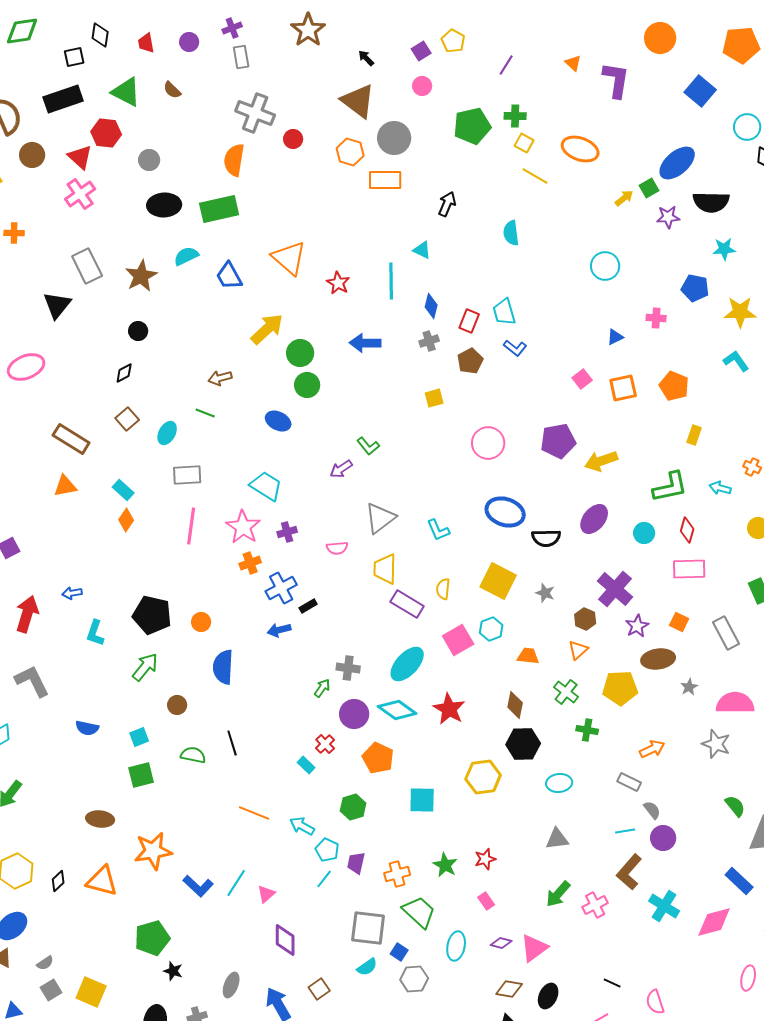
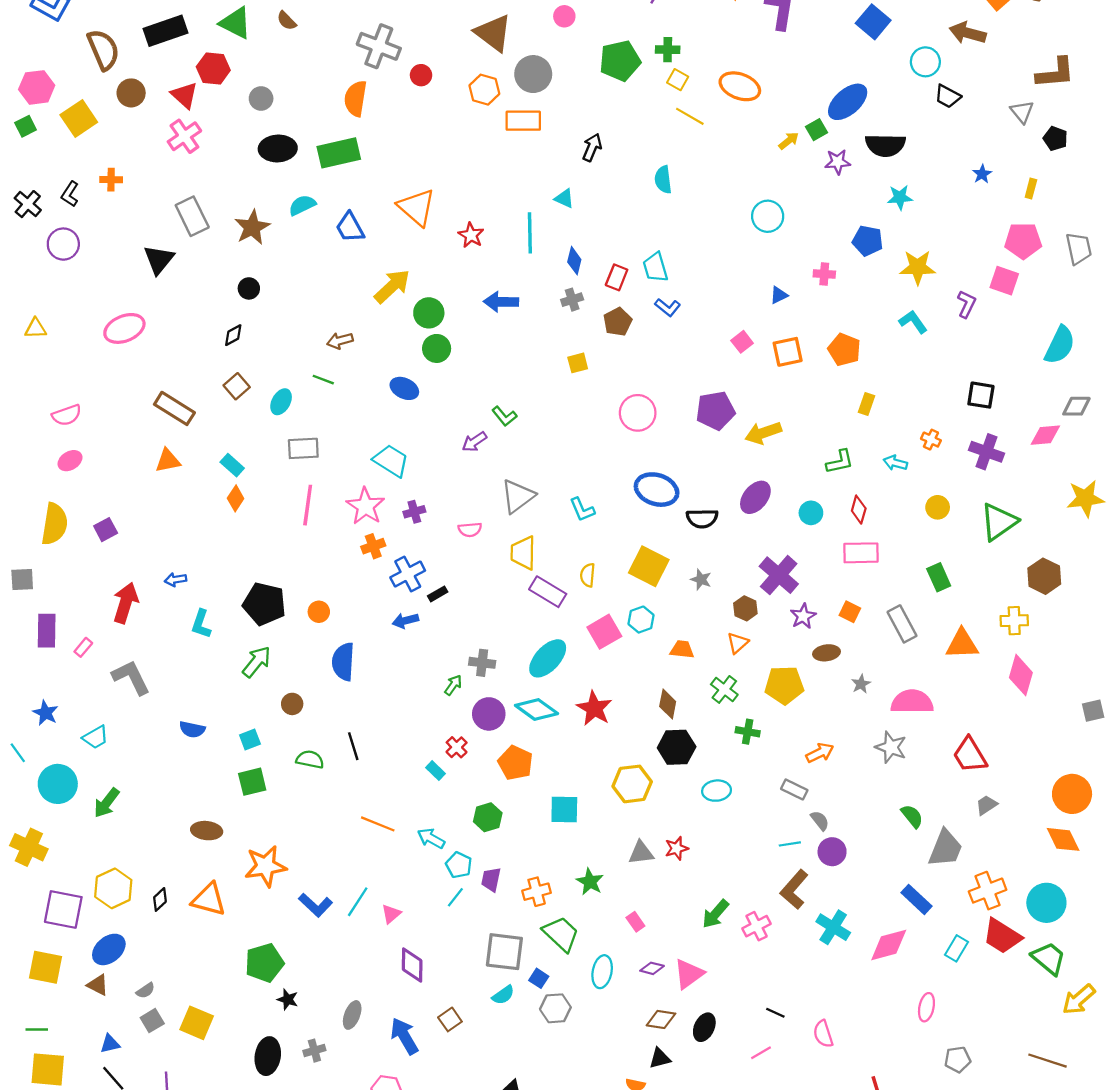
green L-shape: (670, 487) -> (840, 462), size x0.7
brown ellipse: (658, 659) -> (827, 653), size x0.7
gray triangle: (557, 839) -> (641, 853), moved
red star: (485, 859) -> (677, 848), moved

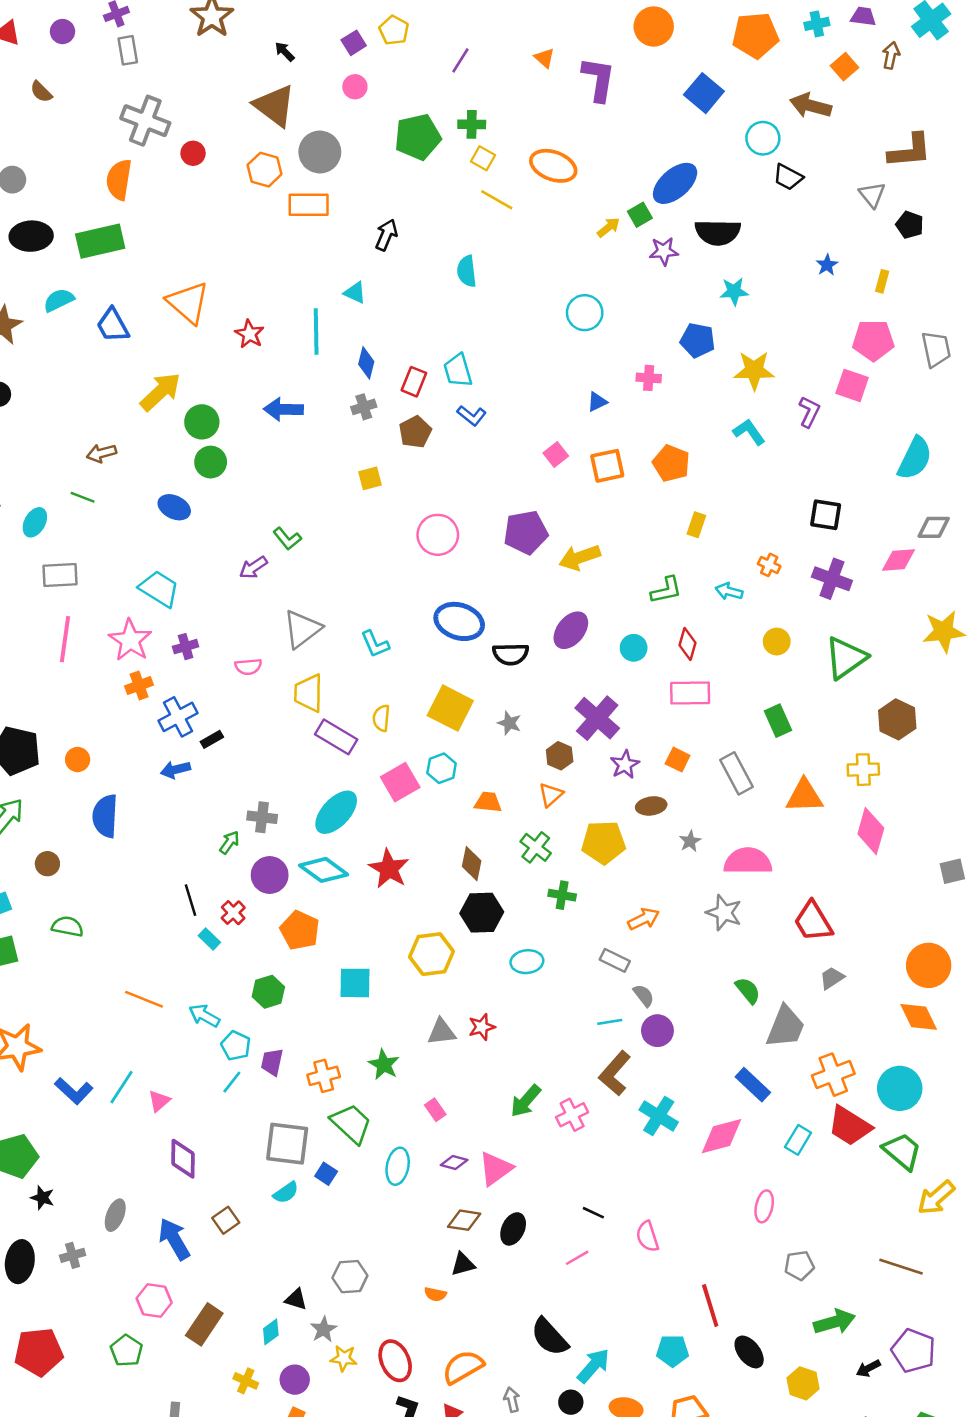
black line: (353, 746) -> (191, 900), moved
gray hexagon: (555, 1008) -> (350, 1277), moved

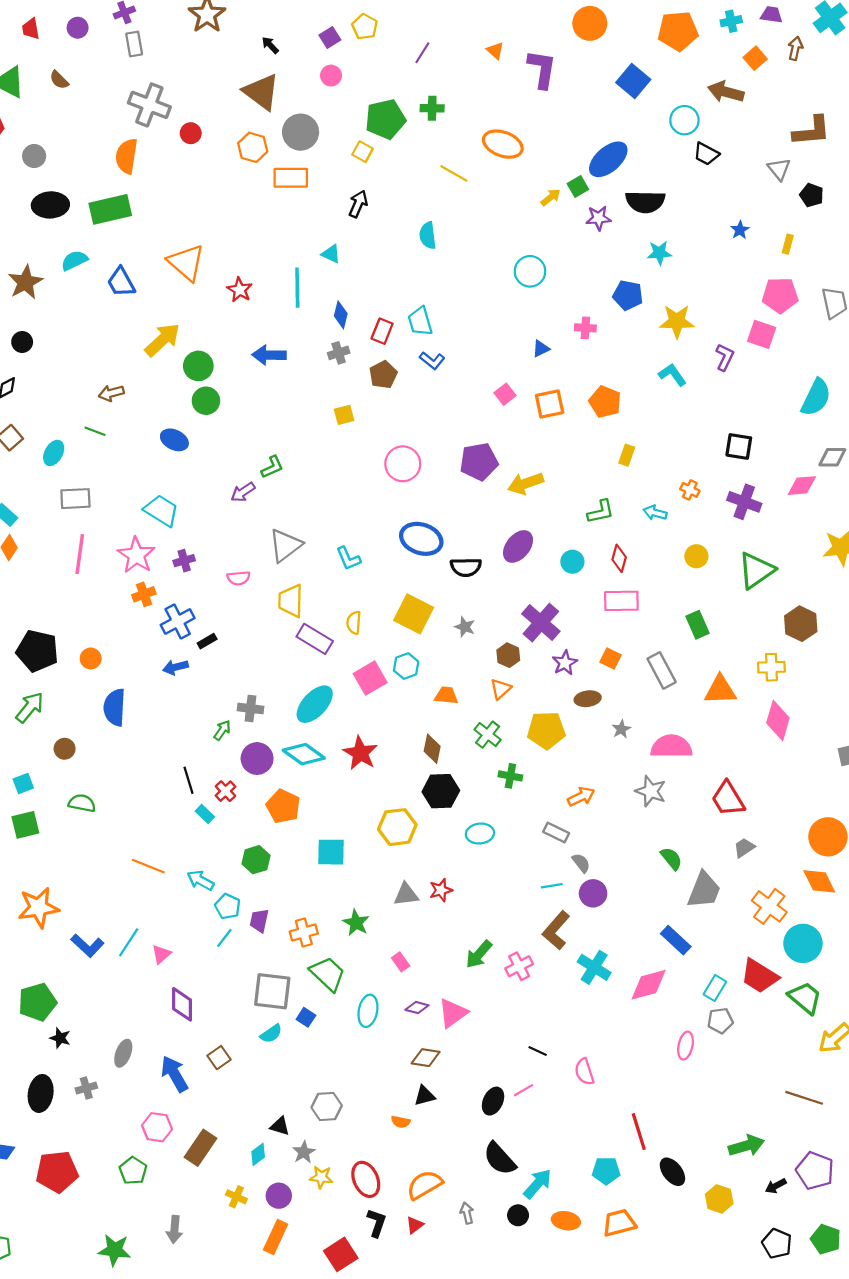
yellow square: (483, 158) -> (363, 152), moved
green L-shape: (287, 539) -> (272, 467), turned -75
orange cross: (833, 1075) -> (769, 906), moved, turned -32
black ellipse: (513, 1229) -> (493, 1101), moved
gray pentagon: (799, 1265) -> (720, 1021), moved

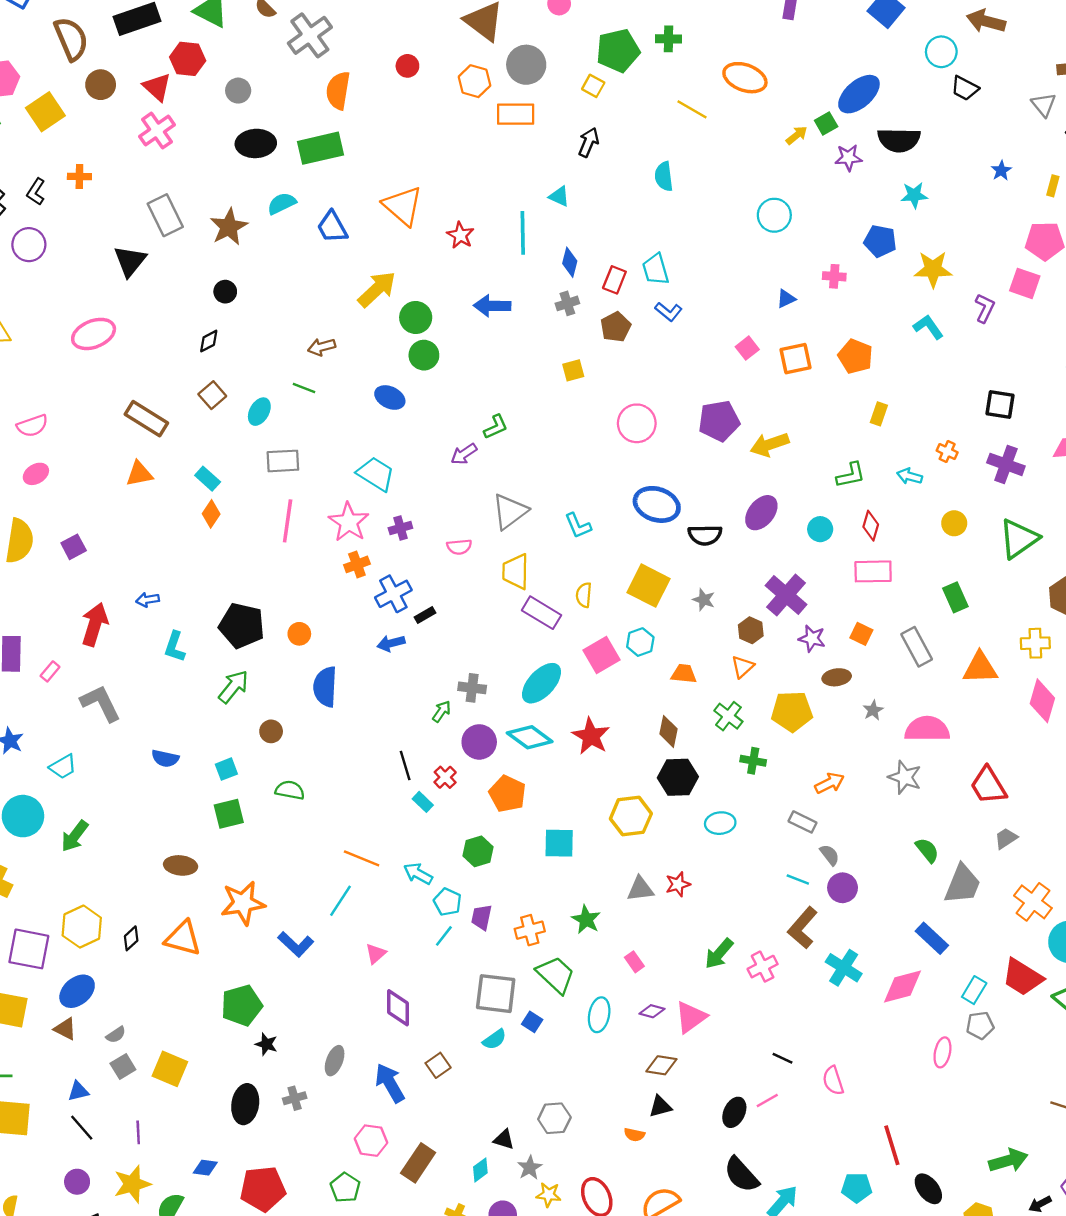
gray cross: (149, 105) -> (310, 35), moved, turned 33
purple star: (565, 663) -> (812, 639), turned -30
cyan line: (552, 886) -> (798, 880), turned 30
cyan line: (129, 942) -> (340, 901), moved

